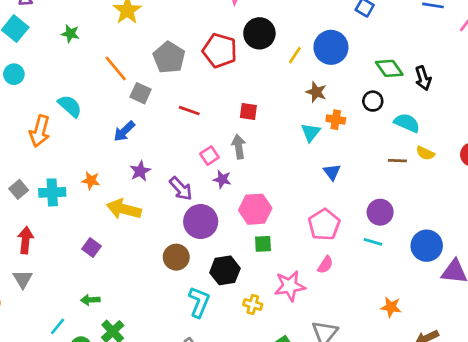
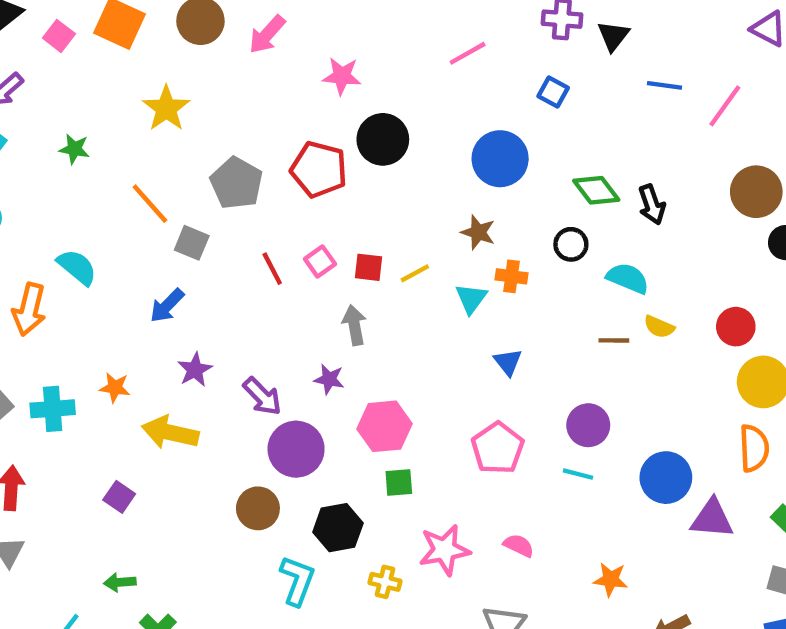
yellow line: (295, 55) -> (415, 273), moved, turned 30
red line: (189, 111) -> (272, 269), turned 45
pink square: (209, 156) -> (320, 261), moved
pink semicircle: (325, 265) -> (519, 545), moved, turned -96

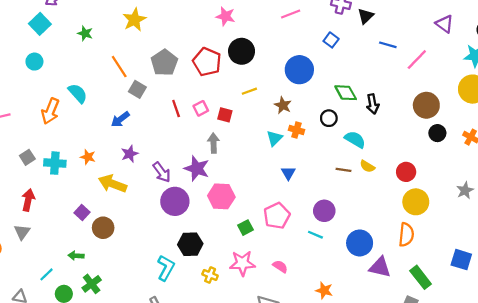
yellow line: (415, 273) -> (249, 91), moved
purple star: (329, 379) -> (197, 169), size x1.6
green square: (399, 482) -> (245, 228), moved, turned -32
brown circle: (258, 508) -> (103, 228), moved

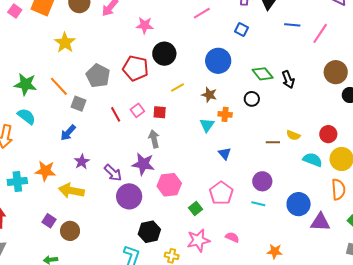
green star: (85, 33) -> (26, 84), moved, size x1.6
cyan semicircle: (355, 139) -> (313, 160), moved
orange star: (88, 157) -> (45, 171), size x1.5

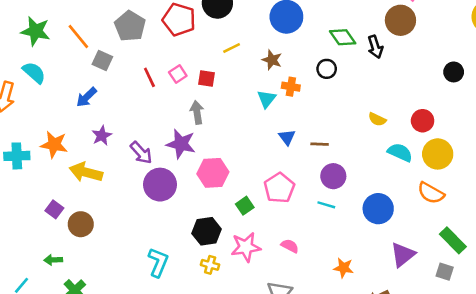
brown circle: (336, 72) -> (400, 20), moved
brown line: (273, 142) -> (320, 144), moved
orange semicircle: (338, 189) -> (431, 193), turned 120
purple triangle: (320, 222) -> (403, 255), moved, turned -45
black hexagon: (149, 232) -> (207, 231), moved

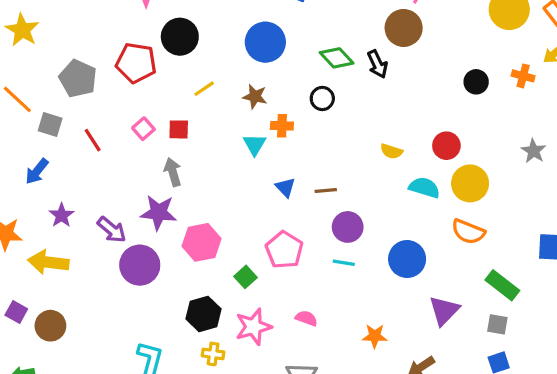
red line: (149, 77) -> (93, 140), moved

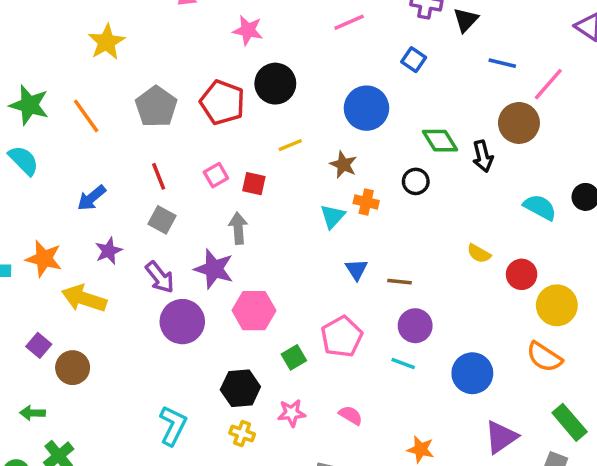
gray square: (50, 125) -> (162, 220), moved
red circle: (446, 146) -> (522, 274), moved
cyan semicircle: (424, 188) -> (540, 207), moved
pink star: (253, 327) -> (292, 413), size x0.7

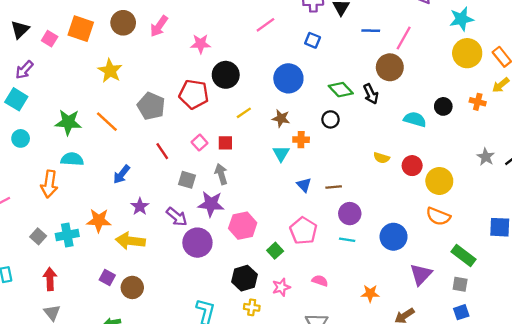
cyan semicircle: (24, 160) -> (72, 159), turned -30
gray square: (162, 220) -> (187, 180), moved

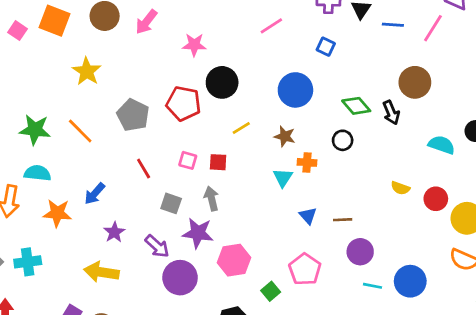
blue line: (371, 31) -> (393, 25), moved
pink line: (404, 38) -> (433, 28), moved
pink square: (199, 143) -> (188, 160), turned -35
orange star: (99, 220) -> (57, 213), moved
cyan line: (347, 240) -> (372, 286), moved

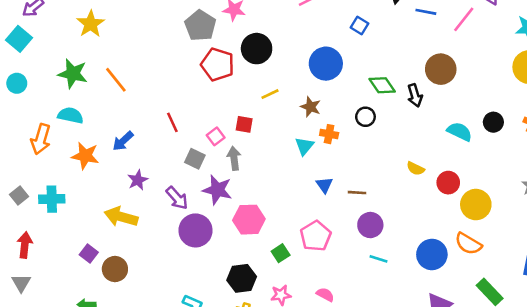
yellow star: (87, 71) -> (91, 24), moved
gray pentagon: (133, 115) -> (200, 26), moved
pink square: (188, 160) -> (216, 136), moved, turned 30
blue circle: (410, 281) -> (432, 254), moved

